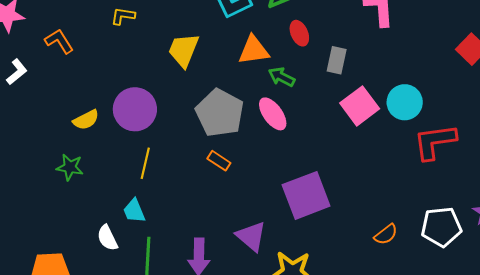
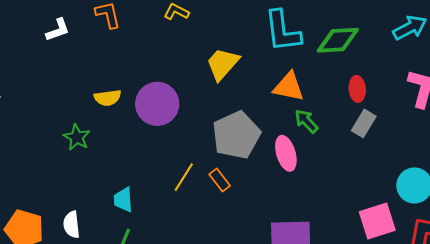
red ellipse: (299, 33) -> (357, 89), moved
pink square: (360, 106) -> (377, 221), moved
yellow line: (145, 163) -> (184, 177), moved
white semicircle: (107, 238) -> (72, 225), moved

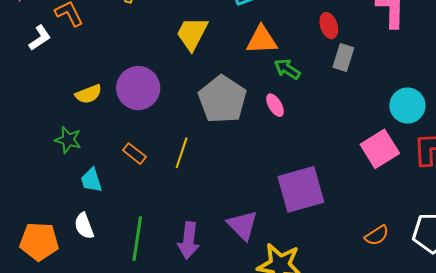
white L-shape: (58, 30) -> (40, 38), moved
pink ellipse: (286, 153) -> (275, 105), size x0.7
orange rectangle: (220, 180) -> (134, 154), moved
cyan trapezoid: (123, 200) -> (91, 180), moved

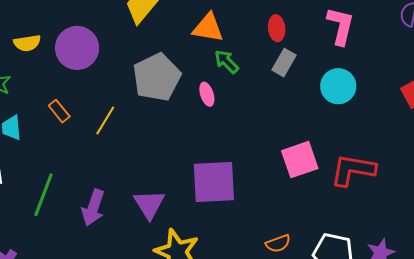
cyan circle: (407, 106) -> (338, 86), moved

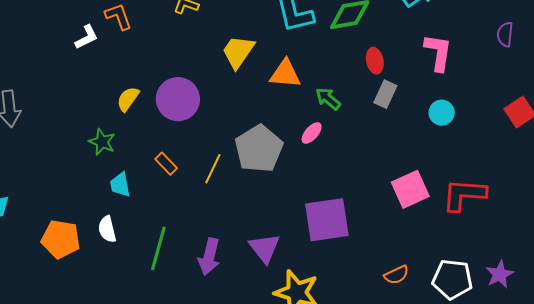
orange triangle: (208, 28) -> (285, 74), moved
yellow semicircle: (27, 43) -> (128, 99), turned 140
gray pentagon: (157, 77) -> (259, 149), moved
cyan circle: (338, 86) -> (442, 113), size x0.7
pink ellipse: (207, 94) -> (312, 133), turned 65

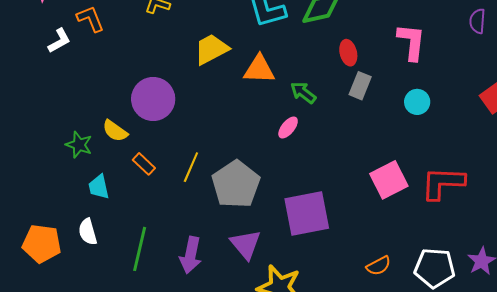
yellow trapezoid: (238, 52) -> (211, 49), turned 30
yellow semicircle: (128, 99) -> (115, 131), moved, turned -88
gray pentagon: (259, 149) -> (236, 184), moved

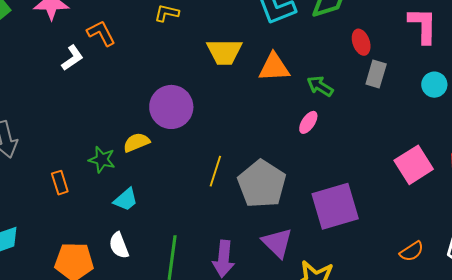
yellow trapezoid: (211, 49) -> (224, 52), turned -147
yellow semicircle: (115, 131) -> (136, 142), turned 128
orange rectangle: (144, 164) -> (60, 183), moved, turned 35
cyan trapezoid: (99, 187) -> (126, 200), turned -112

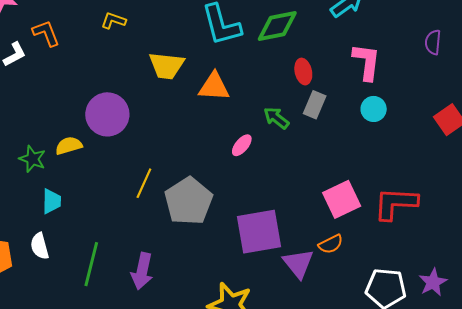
cyan circle: (434, 85) -> (374, 109), moved
green arrow: (320, 86) -> (276, 118), moved
cyan trapezoid: (126, 200) -> (52, 201), turned -56
purple triangle: (277, 243) -> (298, 263), moved
orange semicircle: (412, 251) -> (331, 244), moved

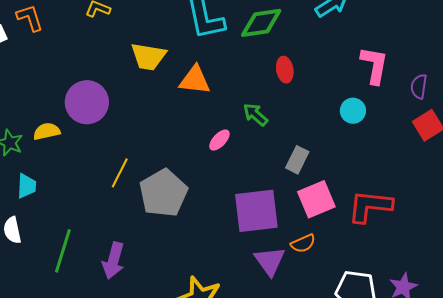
purple semicircle: (433, 42) -> (419, 86), moved
pink L-shape: (367, 62) -> (374, 65), moved
gray rectangle: (315, 105) -> (297, 160), moved
purple square: (259, 232) -> (256, 211), moved

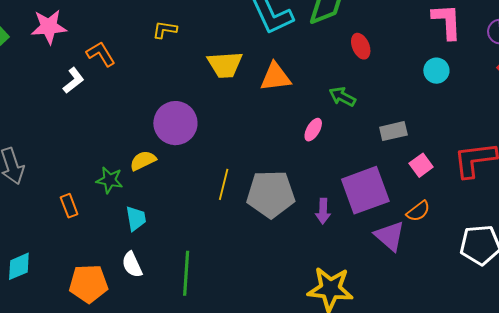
gray rectangle: (297, 160) -> (393, 131), turned 64
gray pentagon: (163, 193) -> (271, 194), turned -30
pink square: (316, 199) -> (421, 165), size x0.6
purple arrow: (113, 261) -> (323, 211), moved, size x0.7

